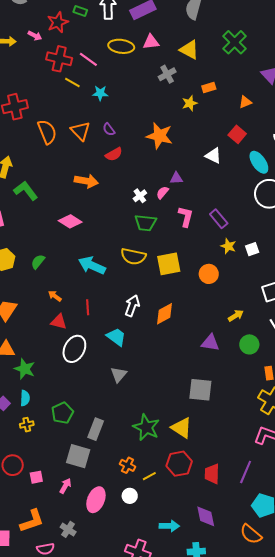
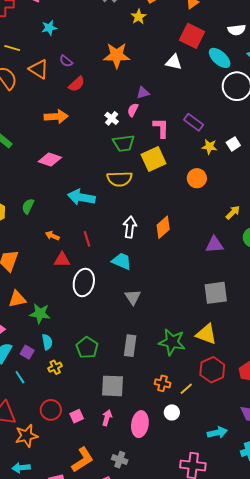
yellow line: (72, 83) -> (12, 48), moved
red square: (237, 134) -> (192, 36), size x1.4
yellow square: (169, 264) -> (153, 159), moved
gray rectangle: (96, 429) -> (130, 346), moved

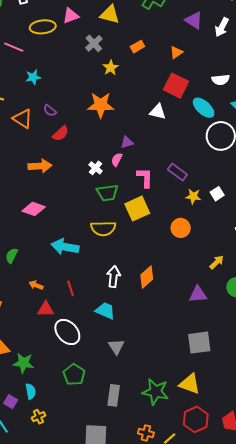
yellow star: (139, 17) -> (111, 68), moved
white ellipse: (84, 282) -> (67, 332), turned -56
green pentagon: (87, 348) -> (74, 375), moved

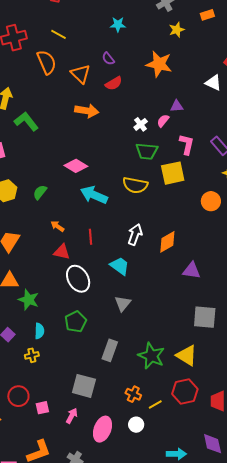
cyan star: (33, 77) -> (118, 24), moved
orange triangle: (23, 119) -> (80, 74), moved
pink diamond: (34, 209) -> (76, 166), moved
purple triangle: (198, 294) -> (192, 271), moved
cyan semicircle: (31, 391) -> (39, 331), moved

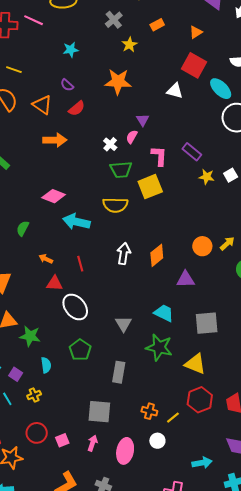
purple triangle: (177, 106) -> (143, 120), turned -48
orange circle: (211, 201) -> (202, 246), moved
cyan trapezoid: (120, 266) -> (164, 313), moved
yellow cross: (32, 355) -> (34, 395), moved
green star: (151, 356) -> (159, 347), moved

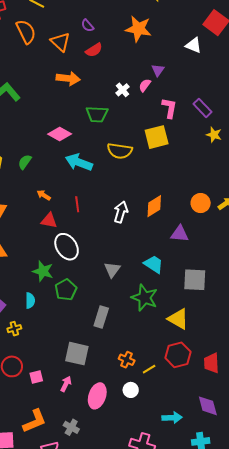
green trapezoid: (121, 170) -> (97, 114), moved
white arrow: (124, 254) -> (121, 212), moved
green star: (30, 336) -> (43, 271), moved

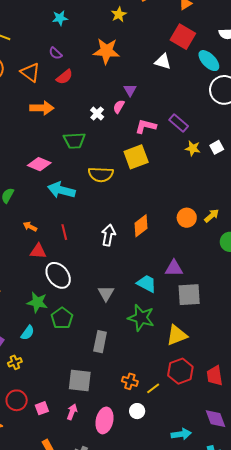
pink L-shape: (169, 108) -> (146, 126), turned -80
purple triangle: (180, 234) -> (174, 268), moved
cyan semicircle: (30, 300) -> (28, 333), turned 42
yellow triangle: (178, 319) -> (177, 335), turned -45

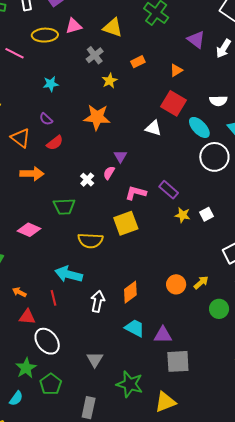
cyan arrow: (61, 190) -> (69, 274), moved
cyan trapezoid: (147, 284) -> (135, 328), moved
green star: (37, 302) -> (26, 368), turned 30

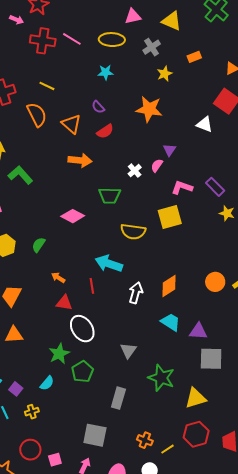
yellow ellipse: (45, 35) -> (112, 40), moved

